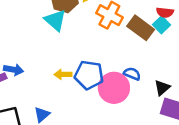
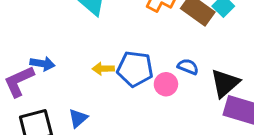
pink circle: (114, 88) -> (166, 84), size x0.6
black triangle: (162, 88) -> (225, 83), size x1.5

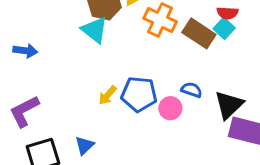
blue arrow: (42, 64) -> (25, 51), moved
yellow arrow: (103, 69) -> (107, 95), turned -45

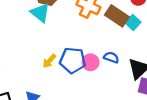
cyan square: (224, 28) -> (133, 22), moved
pink circle: (170, 108) -> (91, 62), moved

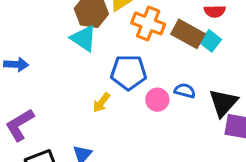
blue pentagon: (73, 60) -> (129, 72), moved

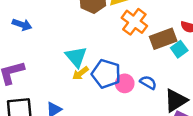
brown rectangle: (188, 34) -> (163, 39), turned -65
cyan triangle: (84, 38) -> (76, 57), moved
blue pentagon: (129, 72) -> (106, 74), moved

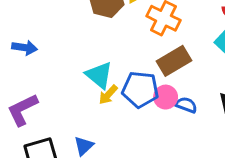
brown rectangle: (163, 39) -> (174, 61), moved
blue semicircle: (148, 82) -> (186, 105), moved

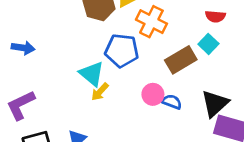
brown rectangle: (174, 61) -> (181, 60), moved
blue pentagon: (140, 89) -> (122, 51), moved

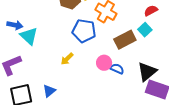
red semicircle: (215, 16) -> (151, 11), turned 144
cyan triangle: (92, 74) -> (29, 36), moved

